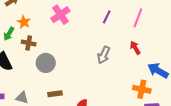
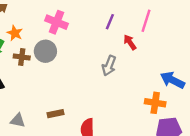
pink cross: (60, 15) -> (56, 22), turned -30
red arrow: (135, 48) -> (130, 42), moved
gray circle: (46, 63) -> (45, 51), moved

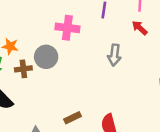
pink cross: (56, 22) -> (67, 28), moved
red arrow: (130, 42) -> (140, 28), moved

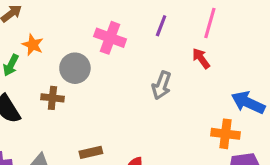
brown cross: (23, 69) -> (52, 98), moved

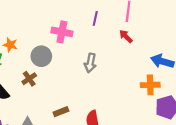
gray arrow: (162, 85) -> (90, 63), moved
brown cross: (52, 98) -> (29, 79), turned -32

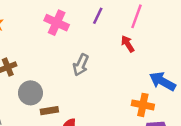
gray circle: (41, 56) -> (30, 93), moved
brown rectangle: (61, 112) -> (49, 111), moved

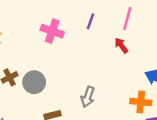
gray arrow: (81, 65) -> (88, 97), moved
gray circle: (30, 93) -> (34, 82), moved

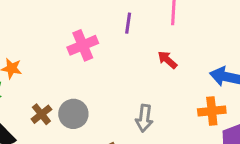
pink cross: (52, 31) -> (83, 45), turned -30
red arrow: (121, 45) -> (167, 60), moved

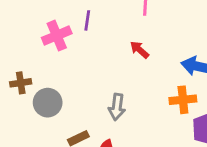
purple line: (128, 23) -> (87, 20), moved
brown cross: (41, 114) -> (21, 83), moved, turned 30

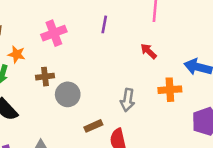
pink cross: (57, 36) -> (54, 33), moved
orange cross: (183, 100) -> (170, 90), moved

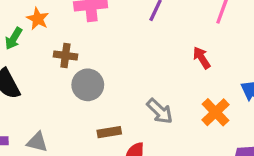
orange cross: (170, 90) -> (216, 112), turned 35
gray arrow: (127, 100) -> (160, 111), turned -70

